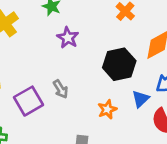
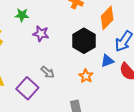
blue triangle: (141, 99) -> (107, 61), turned 40

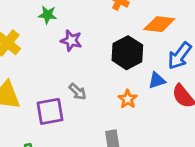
orange diamond: (107, 18) -> (159, 24), turned 50
purple square: (27, 88) -> (50, 111), turned 35

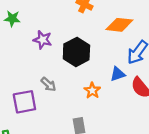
green star: (48, 15) -> (12, 19), moved
black hexagon: (127, 53) -> (76, 52), moved

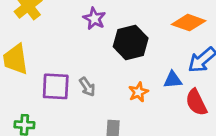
gray arrow: (48, 84) -> (87, 87), moved

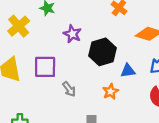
blue triangle: (173, 80) -> (128, 71), moved
purple square: (56, 86) -> (45, 67), moved

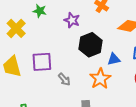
purple star: (72, 34) -> (72, 20), moved
orange star: (111, 92) -> (100, 79), size x1.5

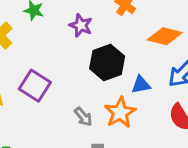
purple square: (42, 62) -> (35, 86), turned 35
gray arrow: (64, 79) -> (83, 117), moved

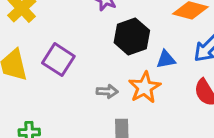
gray arrow: (83, 117) -> (107, 91), turned -48

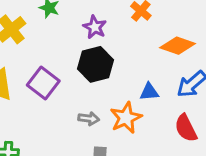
black hexagon: (132, 37) -> (96, 64), moved

